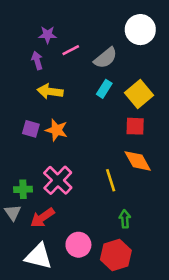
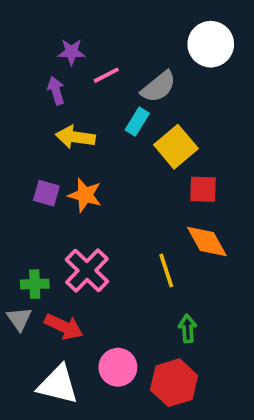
cyan rectangle: (104, 89) -> (137, 122), moved
yellow square: (139, 94) -> (176, 147), moved
red arrow: (42, 218) -> (64, 327), turned -120

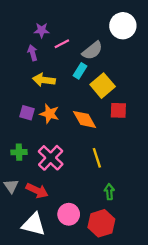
orange diamond: (207, 241) -> (84, 119), moved
green cross: (35, 284) -> (19, 152), moved

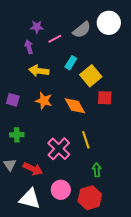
gray semicircle: (92, 51) -> (82, 30), moved
purple square: (27, 113) -> (13, 100), moved
pink cross: (51, 158) -> (59, 149), moved

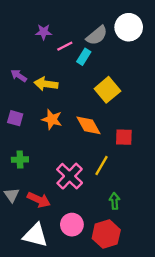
purple arrow: (29, 47) -> (19, 76), moved, turned -40
cyan rectangle: (71, 63) -> (84, 57), moved
red square: (105, 98) -> (124, 137), moved
yellow line: (86, 140) -> (101, 165), turned 48

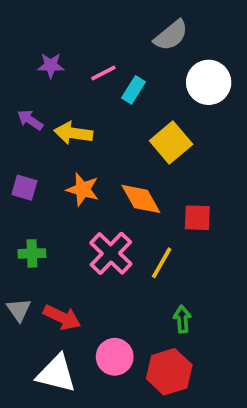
white circle: (129, 27) -> (209, 82), moved
purple star: (44, 32) -> (51, 65), moved
gray semicircle: (97, 35) -> (171, 35), moved
pink cross: (70, 176) -> (111, 253), moved

